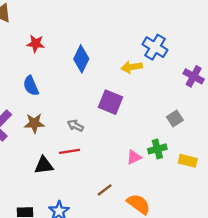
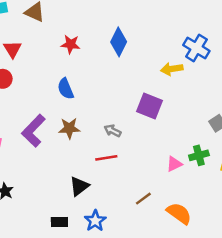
blue diamond: (81, 59) -> (119, 42), moved
black triangle: (44, 165) -> (79, 186), moved, turned -30

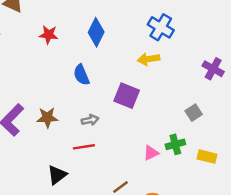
blue cross: (196, 48) -> (161, 27), moved
blue semicircle: (66, 89) -> (81, 75), moved
gray arrow: (113, 131) -> (90, 120), turned 140

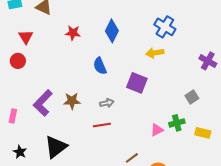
black triangle: (57, 175) -> (56, 147), moved, size x1.4

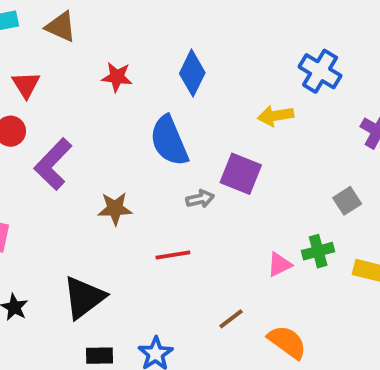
blue cross: (165, 27) -> (320, 71), moved
blue semicircle: (100, 66) -> (169, 141), size x1.5
purple L-shape: (43, 103) -> (53, 164), moved
gray arrow: (107, 103) -> (200, 199), moved

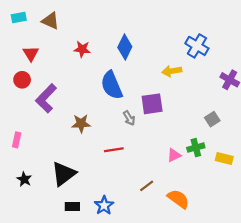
purple square: (241, 174) -> (152, 104), turned -30
gray arrow: (200, 199) -> (129, 118), turned 72

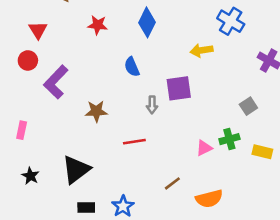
blue semicircle: (112, 85) -> (132, 67), size x0.6
gray arrow: (129, 118) -> (152, 105), turned 32
orange semicircle: (178, 199) -> (209, 199), turned 130

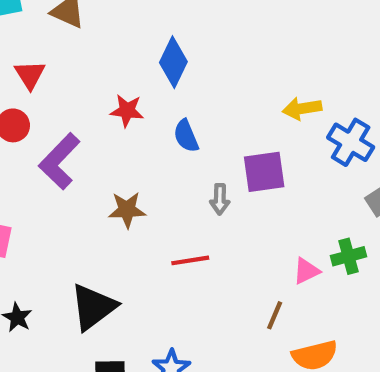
blue cross: (231, 21) -> (351, 142), moved
blue diamond: (147, 22) -> (173, 62), moved
red star: (98, 25) -> (127, 111), moved
brown line: (172, 183) -> (275, 315), moved, turned -30

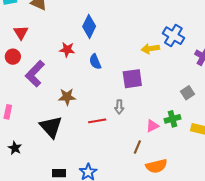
blue cross: (351, 142) -> (173, 36), moved
gray arrow: (220, 199) -> (119, 107), moved
black triangle: (93, 307) -> (51, 127), moved, turned -35

